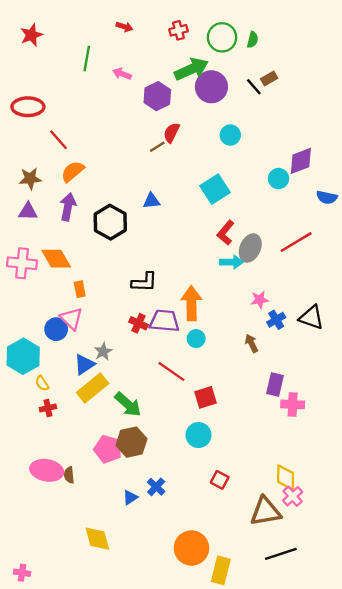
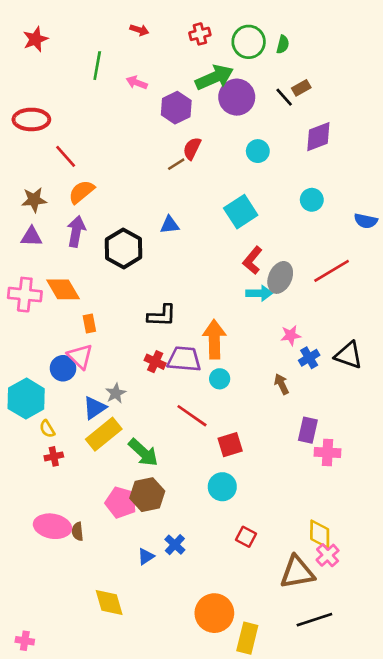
purple diamond: (301, 161) -> (318, 137), moved

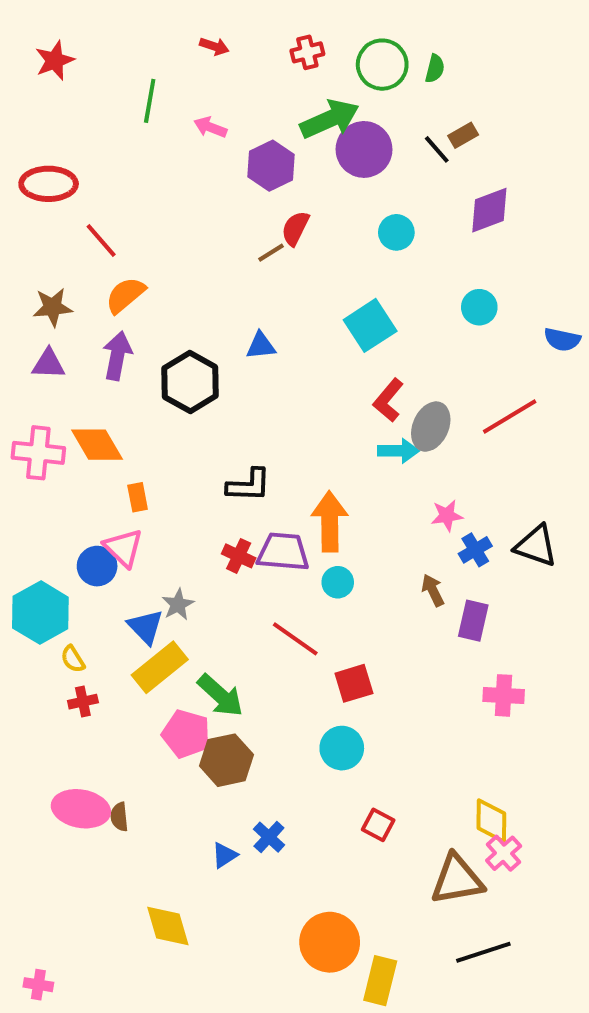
blue triangle: (95, 408) -> (146, 627), turned -40
purple rectangle: (308, 430) -> (473, 621), moved
pink pentagon: (121, 503) -> (186, 734), moved

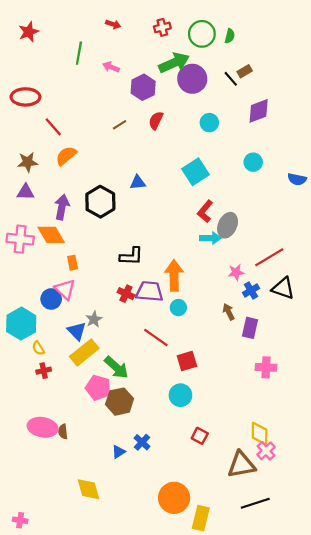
brown line: (271, 253) -> (120, 125), moved
purple arrow: (117, 356) -> (62, 207), moved
red line: (510, 416) -> (269, 257), moved

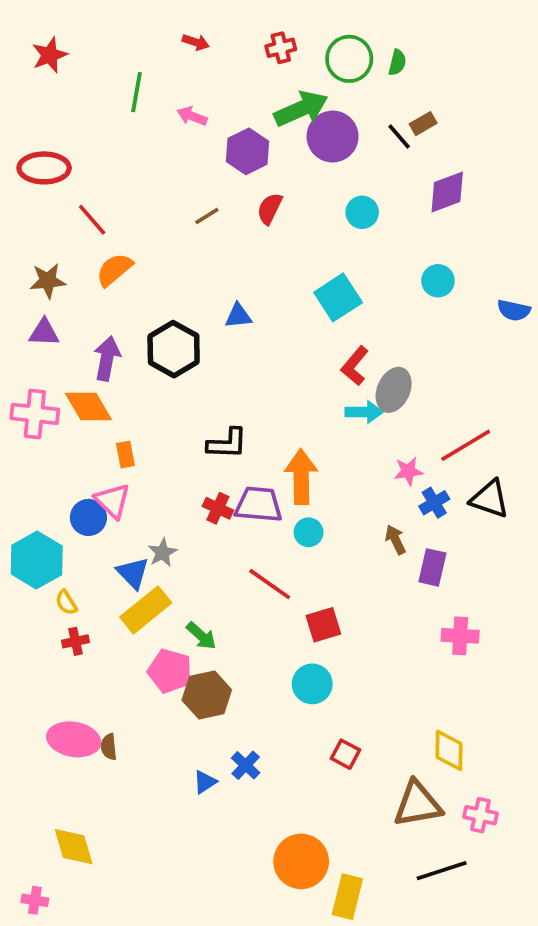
green arrow: (116, 367) -> (201, 636), size x0.7
pink cross: (266, 451) -> (481, 815), moved, turned -36
yellow diamond: (89, 489) -> (74, 847), moved

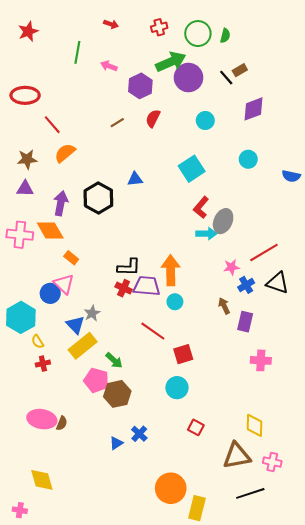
black L-shape: (227, 443) -> (129, 267), moved
orange rectangle: (125, 455) -> (71, 258), turned -40
brown semicircle: (109, 747) -> (62, 423), turned -152

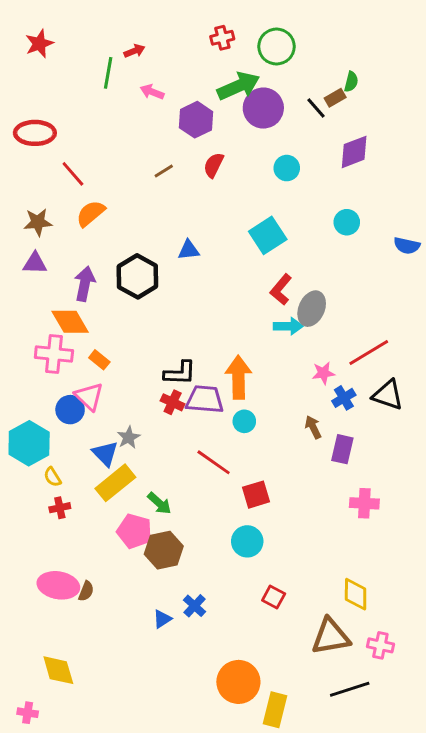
red arrow: (111, 24) -> (134, 51), moved, turned -40
green semicircle: (225, 36) -> (351, 82), moved
pink cross: (20, 235) -> (54, 354), moved

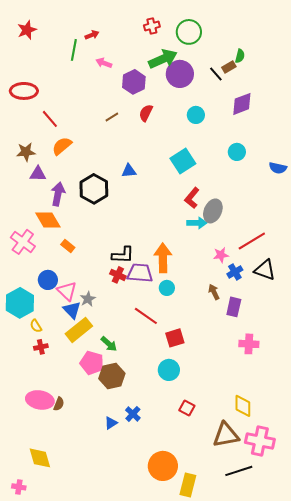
purple triangle: (35, 263) -> (38, 174), moved
pink cross: (54, 354) -> (23, 242), moved, turned 30
pink triangle: (89, 396) -> (67, 291), moved
pink cross: (380, 645) -> (260, 441), size x1.6

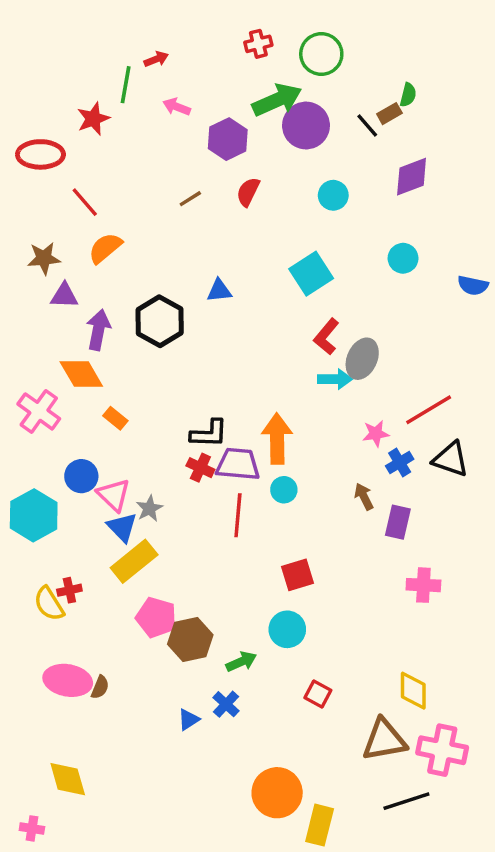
red star: (27, 30) -> (93, 119), moved
red line: (146, 316) -> (238, 515), moved, turned 60
yellow semicircle: (36, 326) -> (49, 604), moved, size x1.5
green arrow: (109, 344) -> (241, 662), moved, turned -66

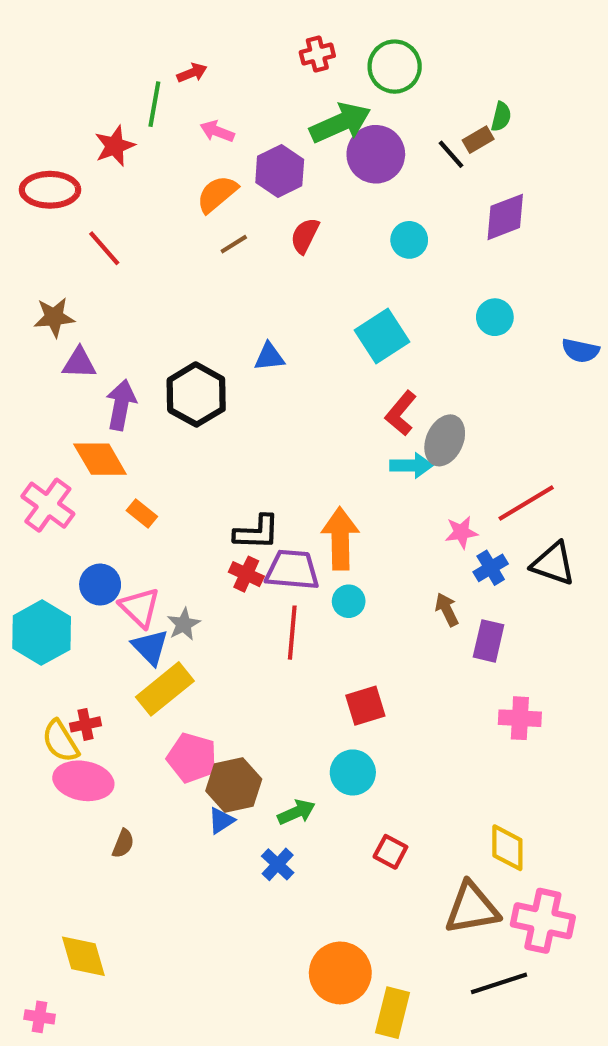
orange semicircle: (105, 248) -> (217, 194), moved
pink ellipse: (68, 680) -> (83, 781), moved
blue triangle: (189, 720) -> (221, 821), moved

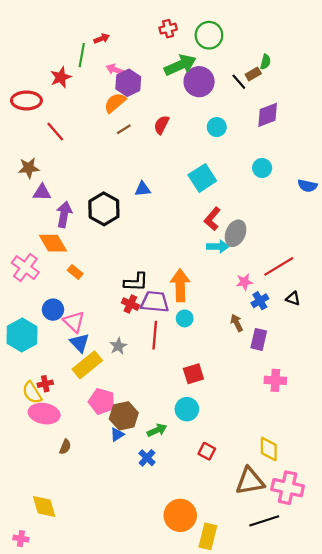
purple hexagon: (280, 171) -> (128, 83), moved
black triangle: (553, 564) -> (293, 299), size x0.6
gray star: (184, 624) -> (118, 346), moved

